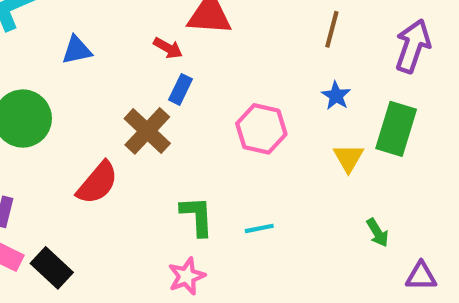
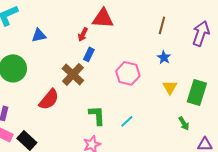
red arrow: (168, 48) -> (83, 34), turned 88
green rectangle: (396, 129) -> (197, 92), moved
cyan line: (259, 228) -> (127, 121), turned -32

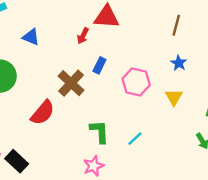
blue triangle: (39, 35) -> (31, 37), turned 35
blue rectangle: (89, 54) -> (99, 65), moved
yellow triangle: (170, 87) -> (174, 97), moved

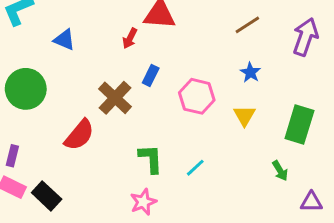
brown line: (176, 25) -> (247, 25), turned 42

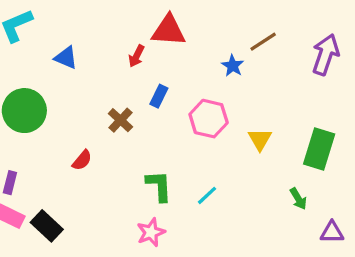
blue star: (250, 73) -> (233, 66), moved
brown cross: (115, 98) -> (120, 120), size x0.7
red semicircle: (79, 135) -> (82, 160), size x0.6

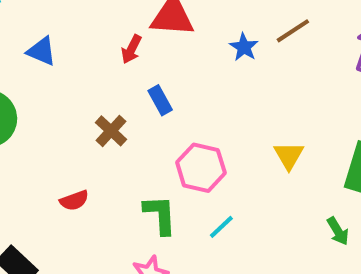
blue star: (233, 66) -> (244, 47), moved
blue rectangle: (159, 96) -> (160, 100), turned -55
pink hexagon: (209, 119) -> (201, 168), moved
red semicircle: (82, 160) -> (74, 200), moved, turned 30

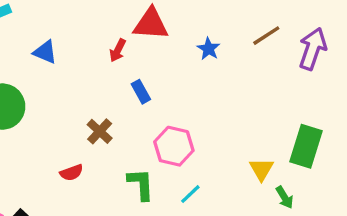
brown line: (293, 31) -> (266, 36), moved
brown cross: (111, 131) -> (100, 131), moved
yellow triangle: (289, 155) -> (261, 169), moved

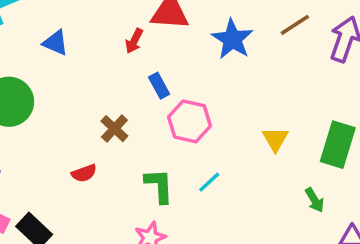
blue star: (209, 49) -> (232, 39), size x1.6
pink hexagon: (174, 146) -> (189, 121), moved
yellow triangle: (261, 169) -> (275, 139), moved
cyan line: (190, 194) -> (209, 182), moved

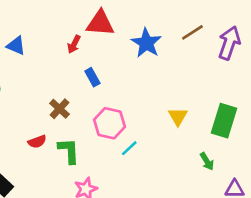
pink hexagon: (189, 121) -> (109, 123), moved
green L-shape: (159, 186) -> (69, 151), moved

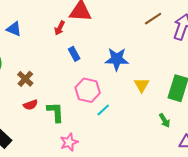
blue star: (146, 43) -> (117, 59), moved, turned -30
brown cross: (59, 109) -> (25, 79), moved

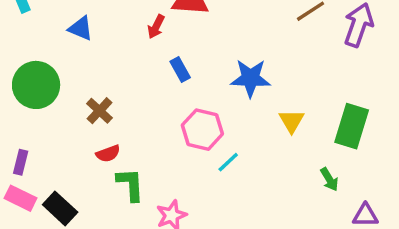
green L-shape: (55, 112) -> (130, 184), moved

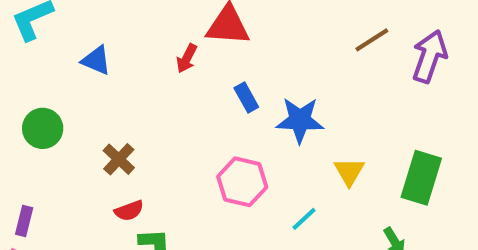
blue rectangle: (180, 70) -> (246, 97), moved
green circle: (36, 85) -> (43, 128), size x0.7
cyan line: (228, 162) -> (304, 219), moved

